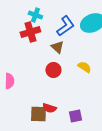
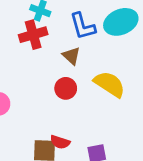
blue L-shape: (65, 26) -> (83, 26), turned 110
yellow semicircle: (84, 67) -> (110, 84), size x1.6

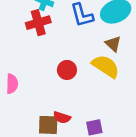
brown triangle: (71, 56) -> (113, 44), moved

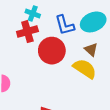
red circle: (67, 70) -> (52, 51), moved, size x1.6

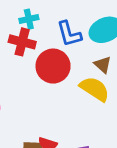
cyan cross: (33, 13) -> (29, 19), turned -32
red cross: (27, 32) -> (22, 42), turned 30

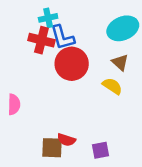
blue L-shape: (69, 34) -> (62, 38), moved
yellow semicircle: (95, 89) -> (112, 86), size x0.7

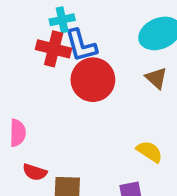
yellow semicircle: (112, 86) -> (149, 152), moved
red semicircle: (66, 140) -> (35, 172), moved

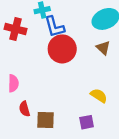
red cross: (54, 49) -> (16, 29), moved
red semicircle: (35, 172) -> (24, 109), turned 56

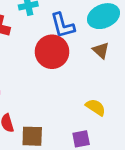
blue L-shape: (54, 27) -> (63, 25), moved

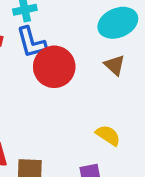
blue L-shape: (63, 25) -> (31, 42), moved

